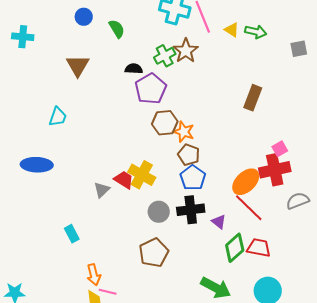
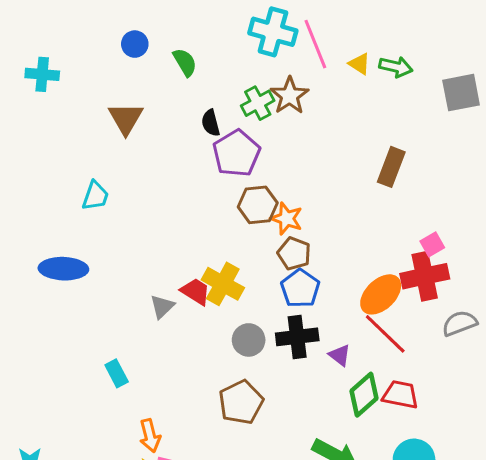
gray square: (299, 49) -> (461, 93), size x1.5
black semicircle: (134, 69) -> (211, 123), turned -108

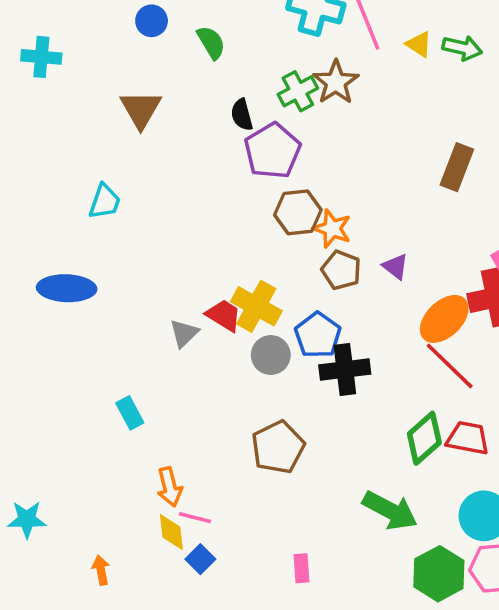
blue pentagon: (300, 288) -> (318, 335), moved
gray circle: (249, 340) -> (271, 355), moved
purple triangle: (340, 355) -> (395, 267), moved

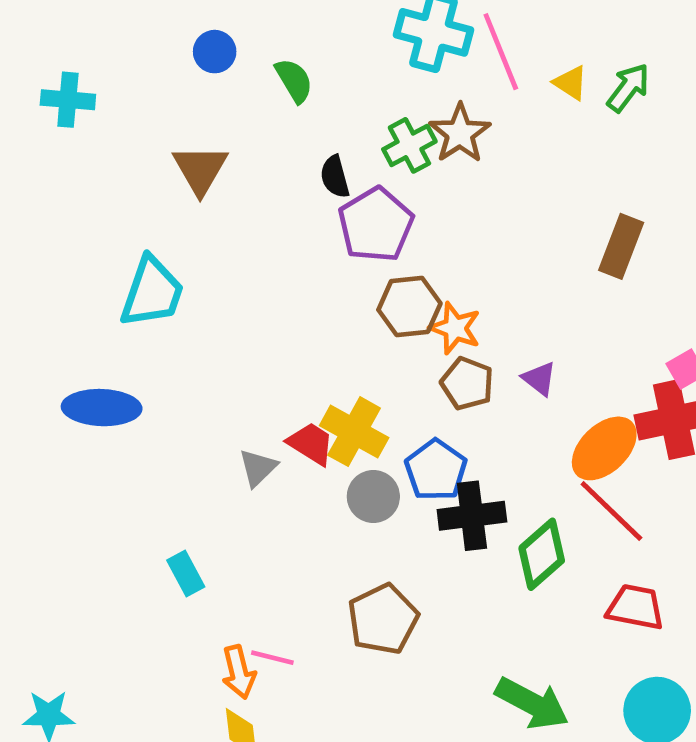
green arrow: (462, 48) -> (628, 88), turned -66
cyan trapezoid: (105, 201) -> (152, 292), size x1.5
green diamond: (424, 438) -> (542, 554), moved
pink line: (195, 518) -> (272, 658), moved

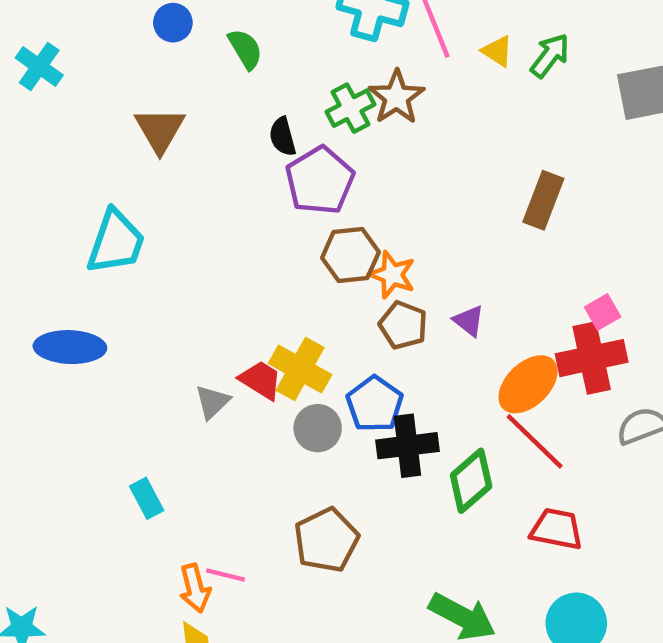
cyan cross: (68, 100) -> (39, 66), turned 30

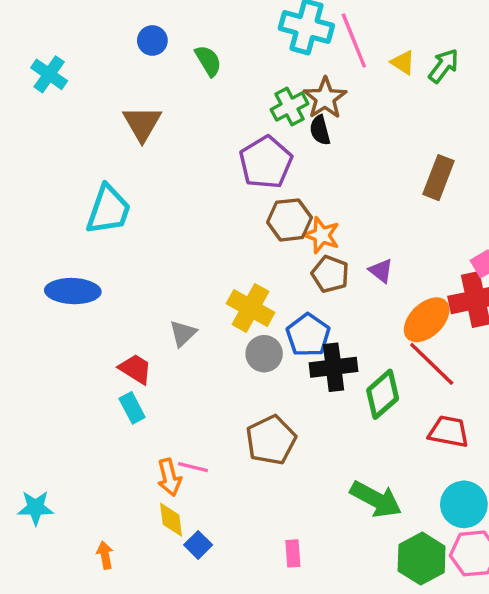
black semicircle: (283, 137) -> (320, 130), moved
red trapezoid: (261, 380) -> (135, 369), moved

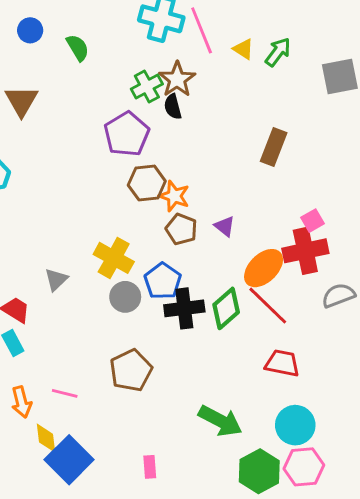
green diamond: (383, 394) -> (226, 308), moved
orange arrow: (169, 477) -> (21, 402), moved
blue square: (198, 545) -> (69, 460), size x2.0

